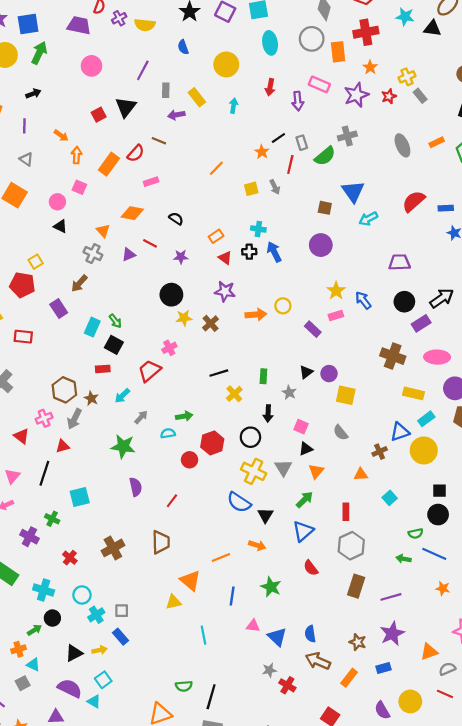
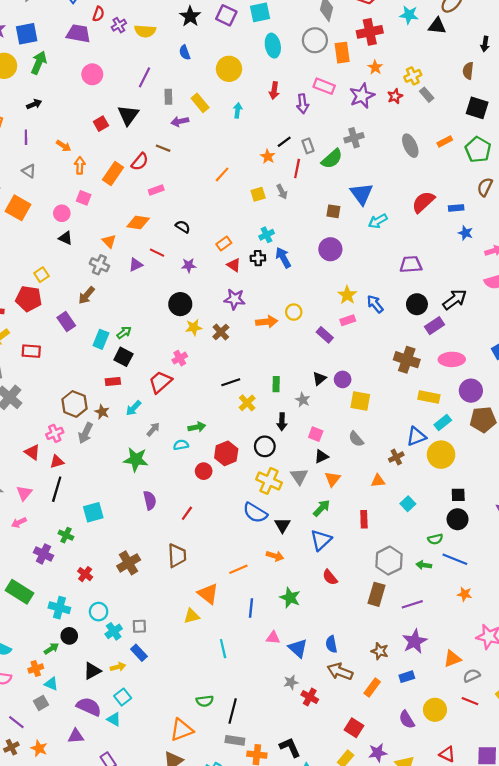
cyan cross: (258, 229) -> (267, 235), turned -32
green arrow: (115, 321) -> (124, 333), turned -88
red triangle: (63, 446) -> (57, 462), moved
gray hexagon: (351, 546) -> (389, 561), moved

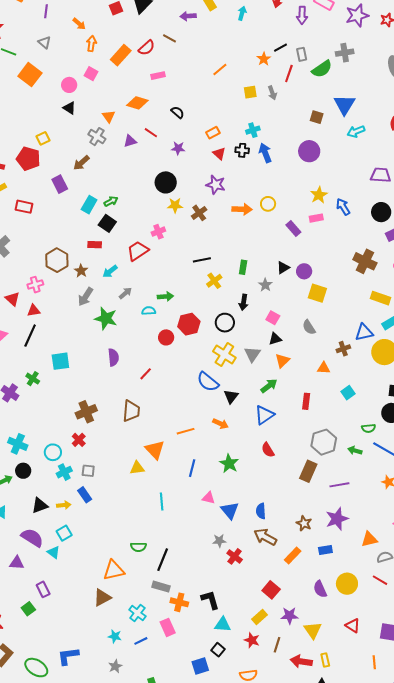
gray arrow: (86, 433) -> (85, 297), moved
red cross: (85, 574) -> (79, 440), moved

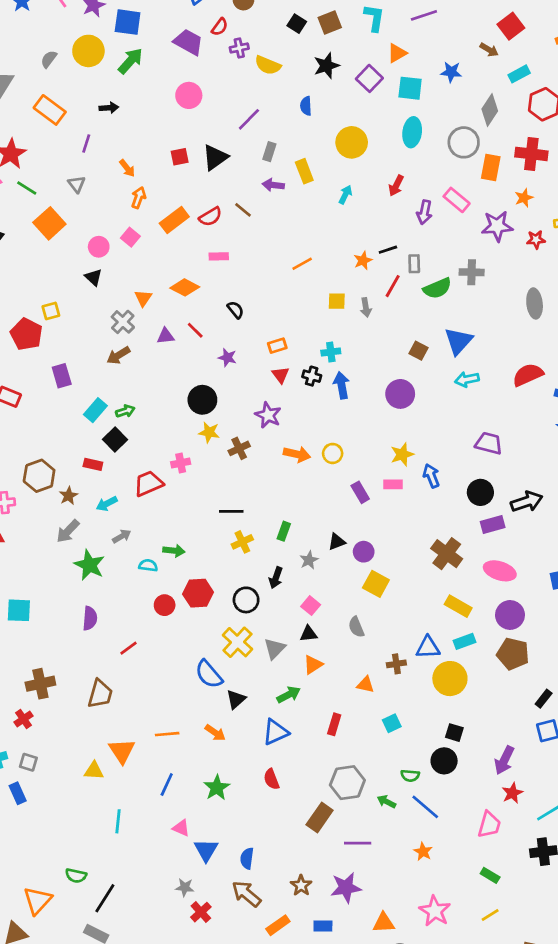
brown arrow: (81, 163) -> (118, 355), moved
orange triangle: (114, 570) -> (38, 900), turned -45

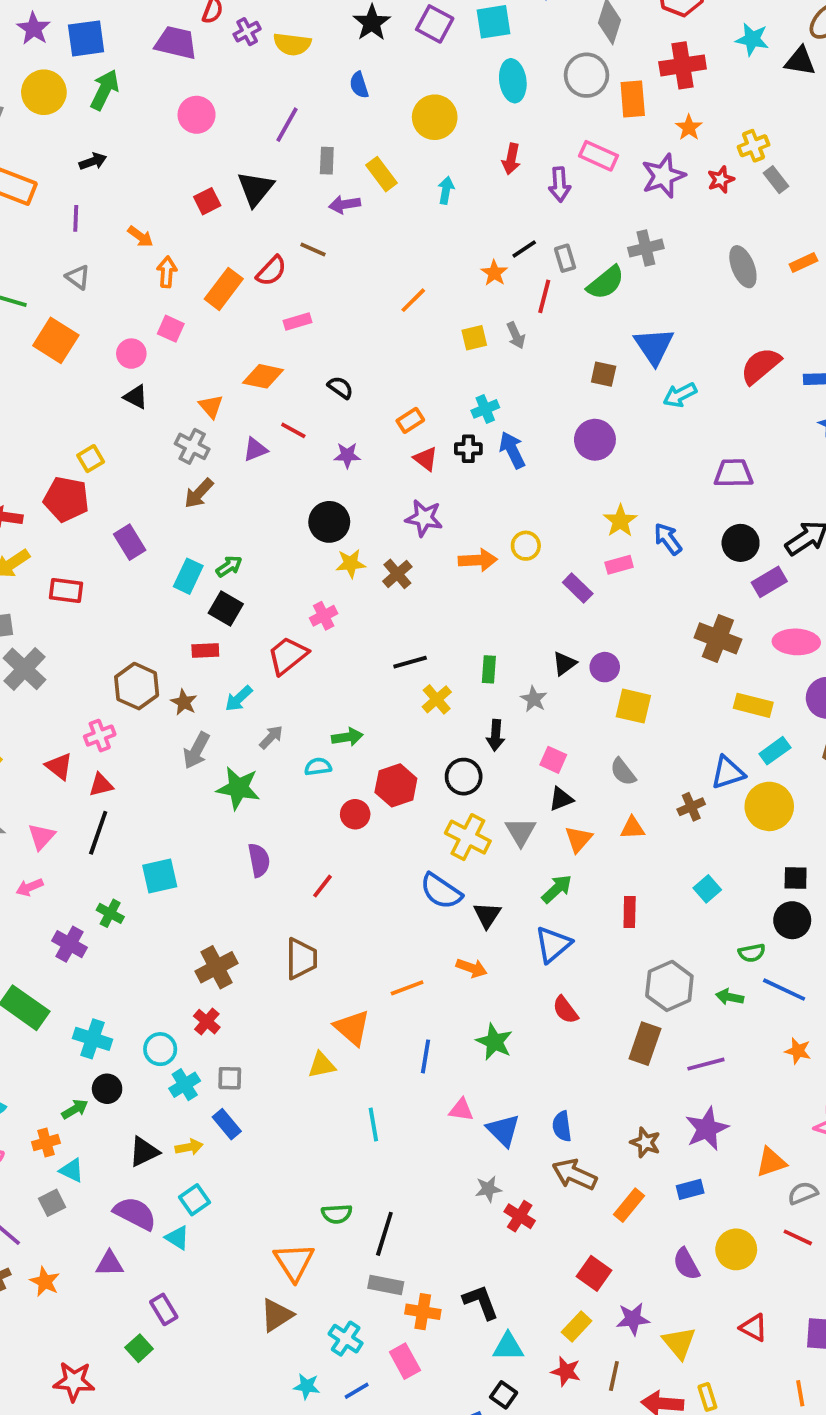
orange triangle: (366, 685) -> (632, 828), moved

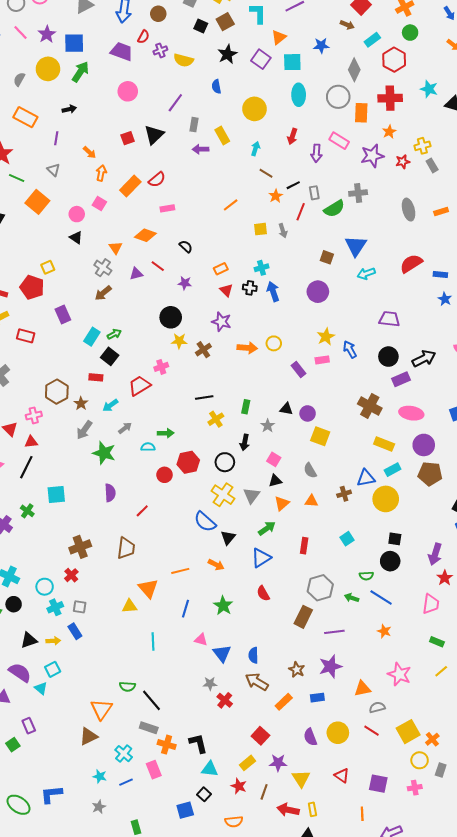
brown line: (313, 249) -> (266, 173), moved
black triangle: (564, 664) -> (286, 409), turned 40
black line: (384, 1234) -> (151, 700), turned -65

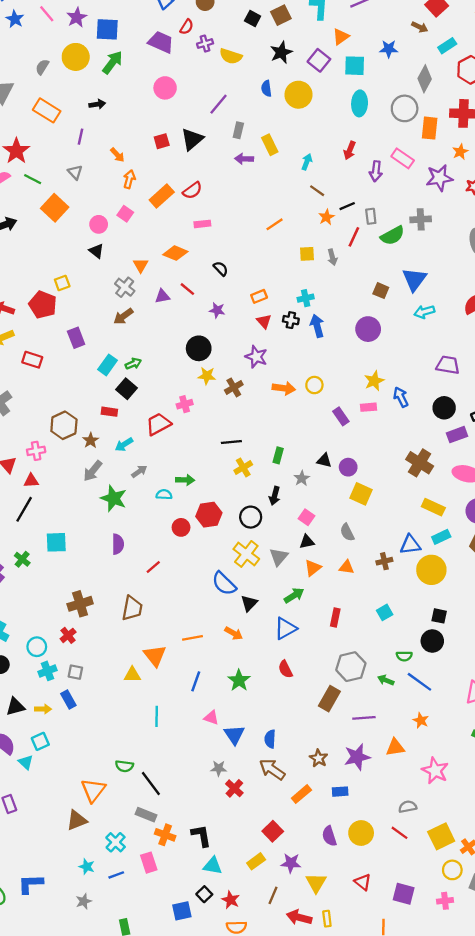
yellow circle: (254, 109) -> (299, 95), moved
orange triangle: (362, 689) -> (395, 747), moved
red star: (239, 786) -> (231, 900), moved

